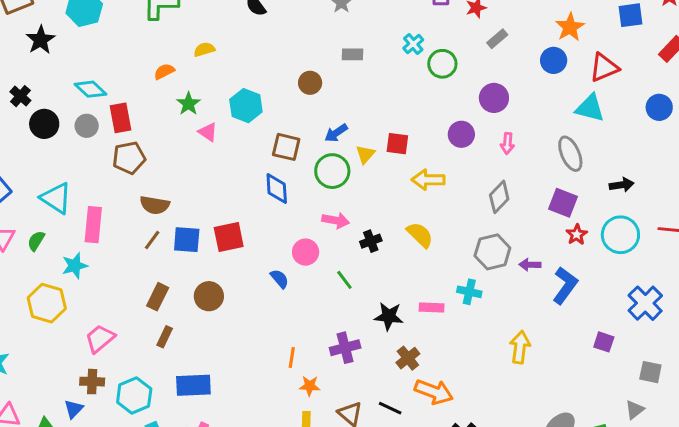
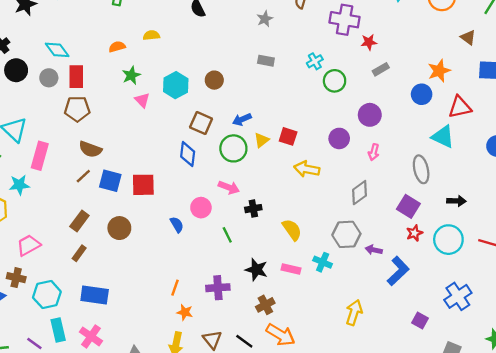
brown circle: (310, 83) -> (214, 80), moved
yellow semicircle: (420, 235) -> (292, 230), moved

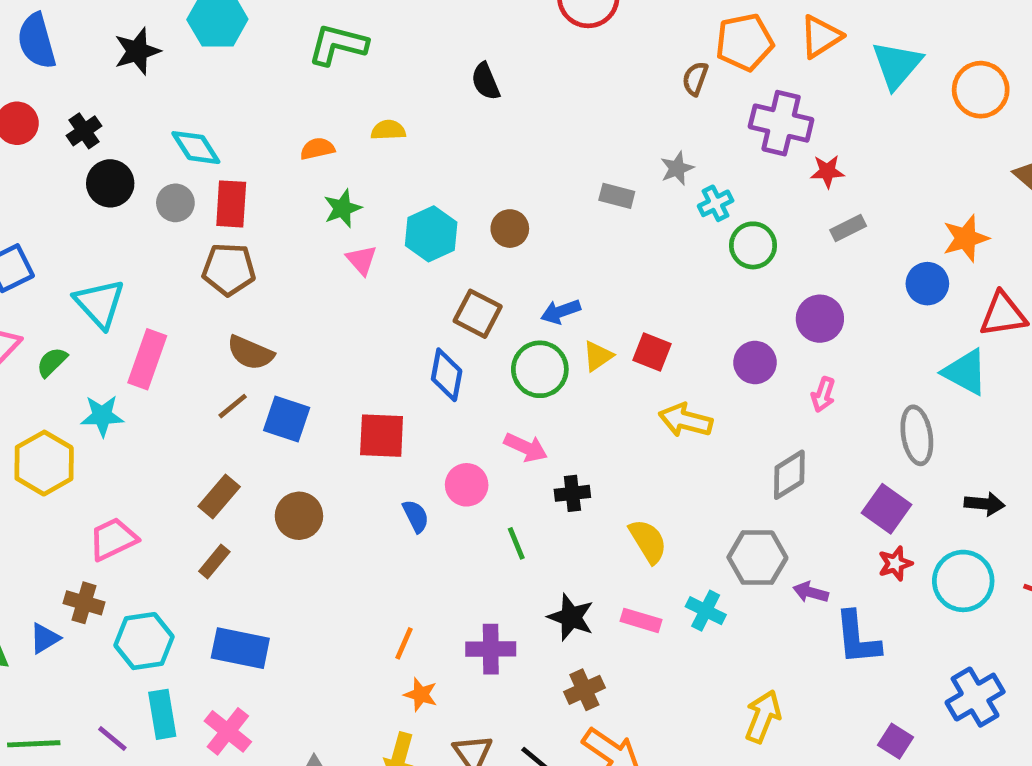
gray star: (265, 19) -> (677, 168), moved
red square: (143, 185) -> (382, 436), moved
blue L-shape: (398, 271) -> (857, 638), turned 124

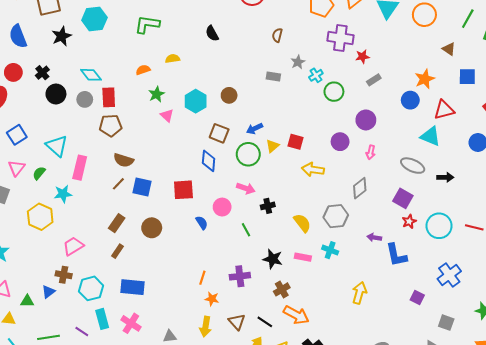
brown semicircle: (695, 79) -> (277, 35), moved
gray ellipse: (917, 435) -> (413, 166), turned -50
black arrow: (984, 504) -> (445, 177), moved
gray hexagon: (757, 558) -> (336, 216), moved

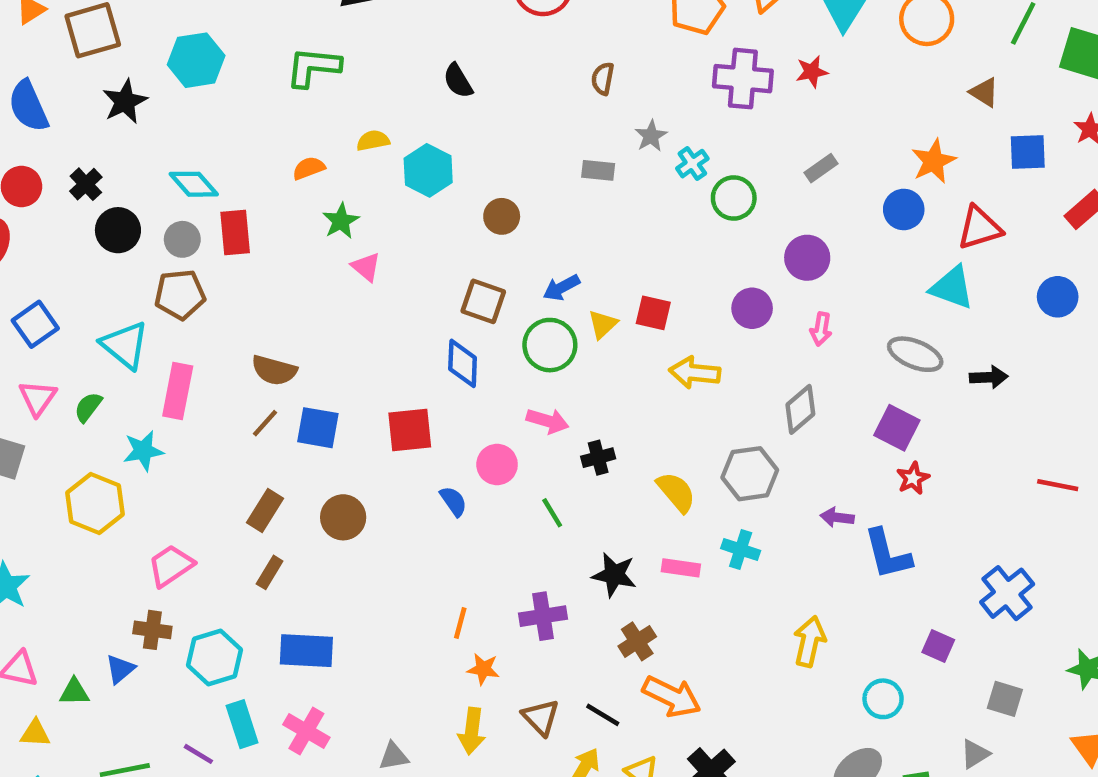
red star: (362, 57) -> (812, 72), moved
cyan hexagon: (196, 101) -> (428, 170), moved
brown pentagon: (111, 125) -> (180, 294), moved
cyan circle: (439, 226) -> (883, 699), moved, size x0.7

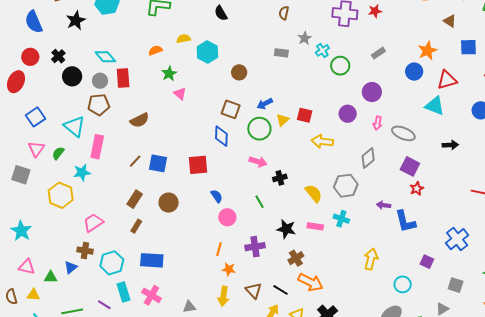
gray ellipse: (915, 354) -> (403, 133), moved
brown semicircle: (274, 370) -> (140, 120), moved, turned -42
pink circle: (497, 465) -> (227, 217), moved

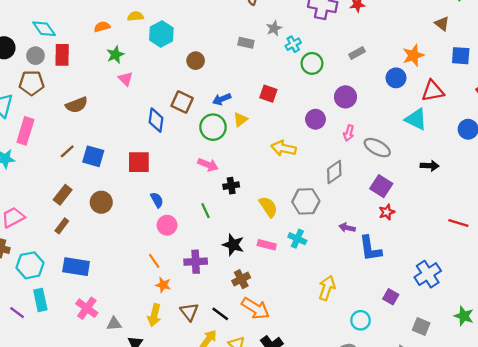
red square: (305, 115) -> (268, 94), moved
blue diamond: (221, 136) -> (156, 120), moved
orange line: (219, 249) -> (154, 261), turned -56
pink cross: (151, 295) -> (87, 308), moved

